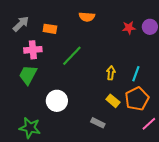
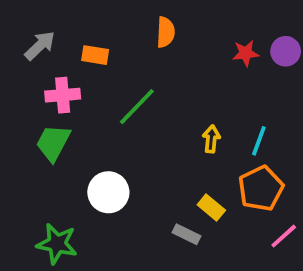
orange semicircle: (87, 17) -> (166, 32), turned -91
yellow rectangle: (113, 101) -> (211, 208), moved

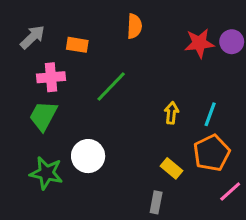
red star: (246, 53) -> (199, 43), size x1.4
gray rectangle: (187, 234) -> (156, 202), moved, turned 75
green star: (57, 244) -> (46, 173), moved

